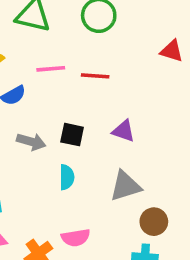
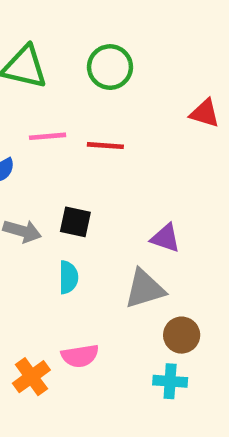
purple triangle: (124, 131) -> (165, 238), moved

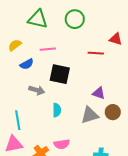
red line: (105, 146) -> (96, 53), moved
black square: (75, 222) -> (60, 74), moved, size x1.5
brown circle: (182, 335) -> (113, 112), moved

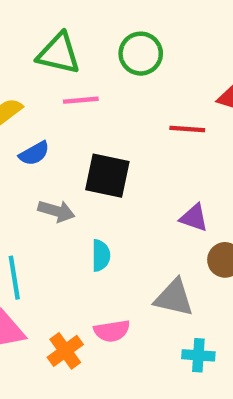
pink line: (48, 49) -> (81, 100), moved
gray triangle: (90, 115) -> (174, 298), moved, turned 30

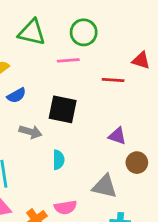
pink line: (81, 100) -> (68, 60), moved

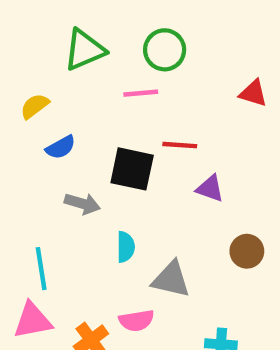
green triangle: (32, 32) -> (84, 50), turned -36
red line: (113, 80) -> (180, 145), moved
purple triangle: (117, 136) -> (210, 188), moved
gray triangle: (105, 186) -> (171, 279), moved

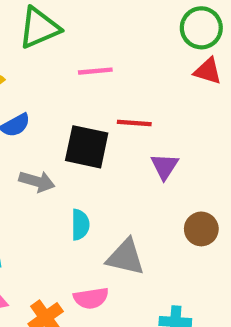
green circle: (165, 50) -> (201, 28), moved
purple triangle: (210, 188) -> (165, 166), turned 44

